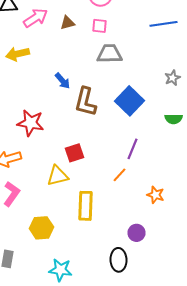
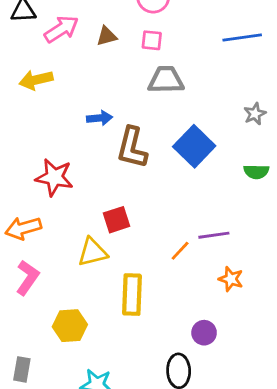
blue arrow: (62, 81) -> (100, 118), turned -54
purple line: (132, 149) -> (214, 235), moved, turned 60

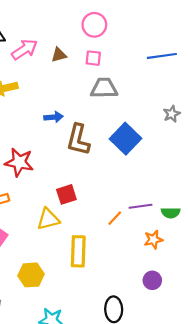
green semicircle: (256, 172) -> (171, 213), moved
orange star: (231, 279) -> (153, 240), turned -30
purple circle: (204, 333) -> (152, 280), moved

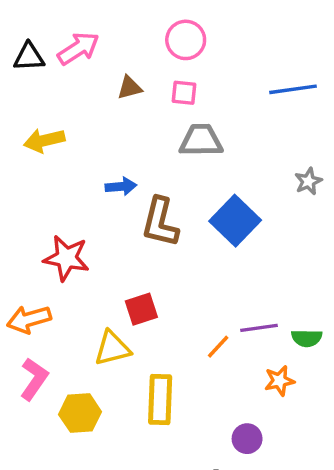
pink arrow: (25, 49) -> (78, 48), moved
yellow hexagon: (31, 275) -> (80, 413), moved
purple circle: (152, 280) -> (247, 439), moved

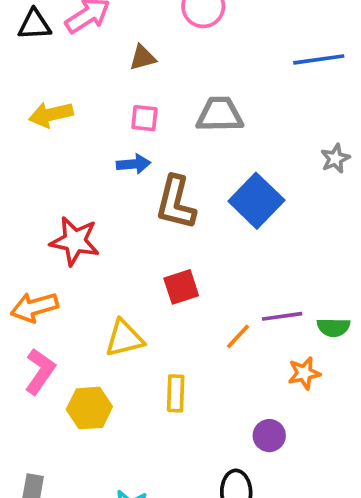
pink square: (184, 93) -> (144, 118), moved
red square: (141, 309) -> (181, 287), moved
yellow rectangle: (160, 399) -> (176, 393), size x0.7

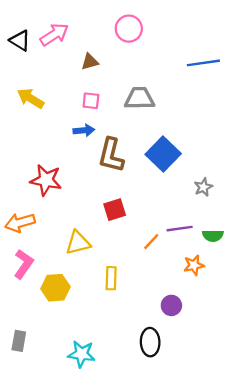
black triangle: (34, 25) -> (20, 40), turned 35
yellow arrow: (51, 114) -> (31, 98), turned 44
gray star: (335, 159) -> (203, 187), moved

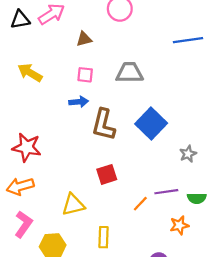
black triangle: (20, 40) -> (20, 20), turned -42
red star: (46, 180) -> (27, 147), moved

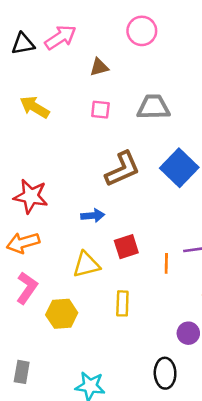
blue arrow: (79, 102) -> (93, 216), moved
brown L-shape: (104, 125) -> (122, 169), turned -128
red square: (107, 174) -> (126, 247), moved
orange line: (140, 204) -> (166, 263), turned -42

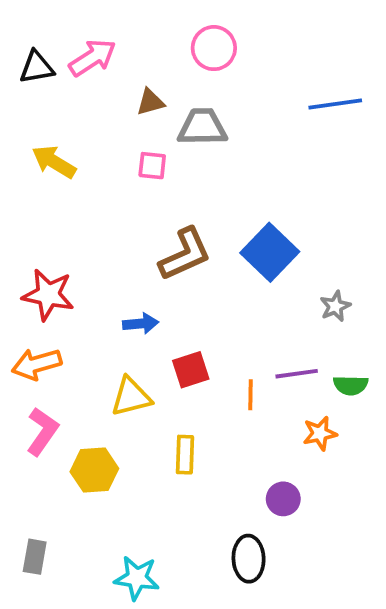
gray trapezoid: (153, 107) -> (202, 127), moved

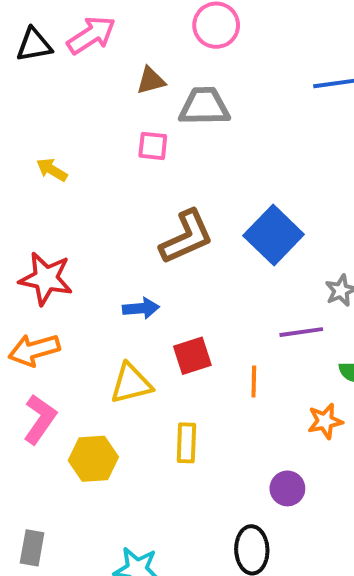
yellow arrow: (54, 162) -> (52, 170), moved, size x0.7
purple line: (297, 374) -> (301, 332), moved

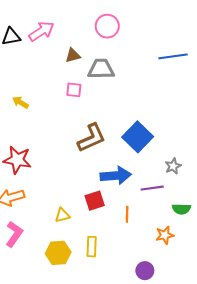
blue arrow: (141, 308) -> (116, 176), moved, size x1.6
yellow triangle: (131, 384) -> (62, 215), size x0.7
yellow hexagon: (93, 459) -> (58, 253), moved

